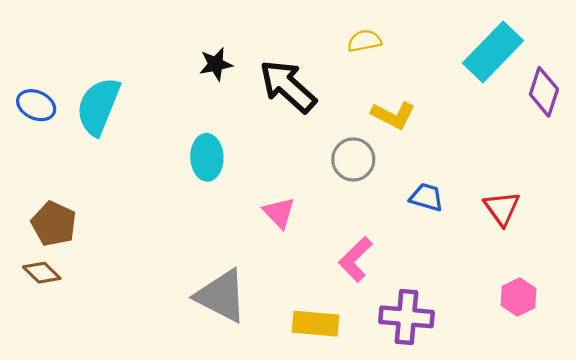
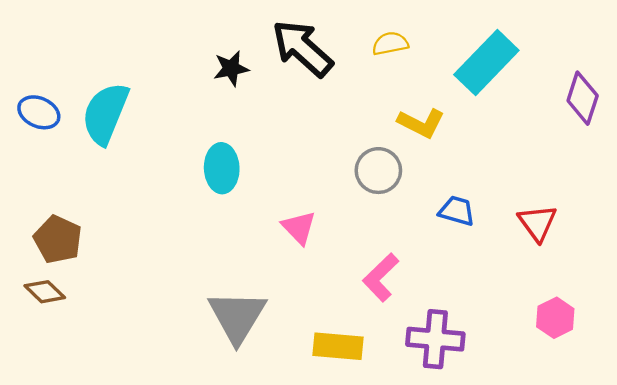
cyan rectangle: (493, 52) -> (486, 63), moved
black arrow: (288, 86) -> (302, 48), moved
gray triangle: (221, 296) -> (237, 317), turned 34

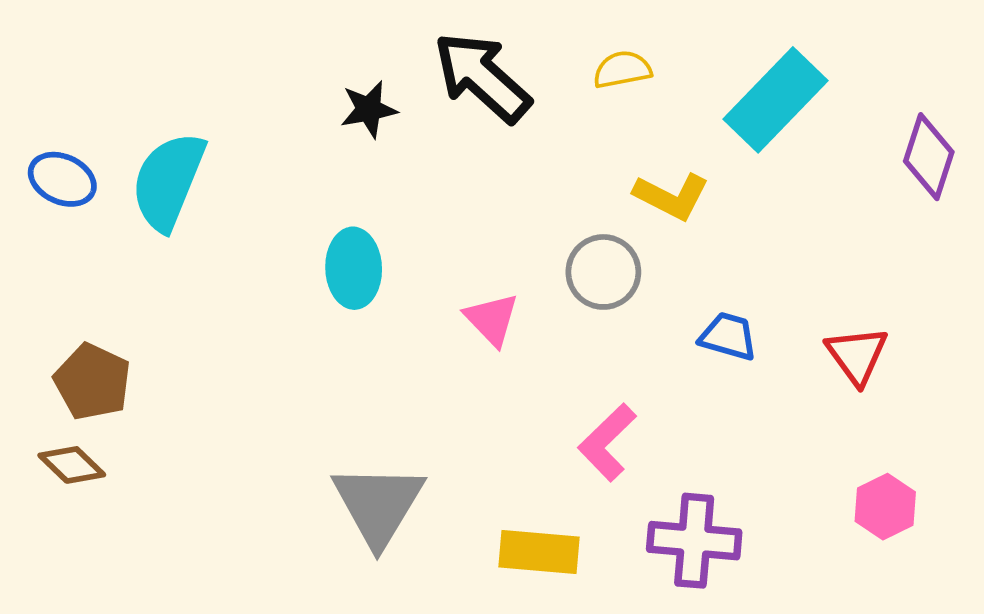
pink triangle: (299, 228) -> (492, 319), moved

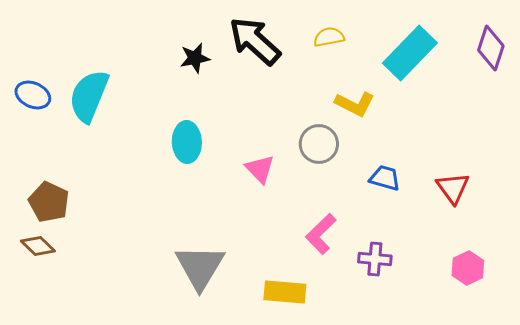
purple diamond: (929, 157) -> (491, 48), moved
purple cross: (694, 541) -> (375, 259), moved, size x0.7

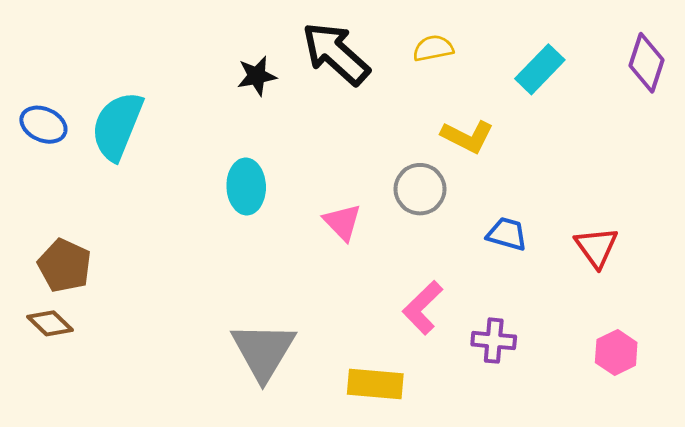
cyan rectangle: (410, 53) -> (540, 69), size x0.7

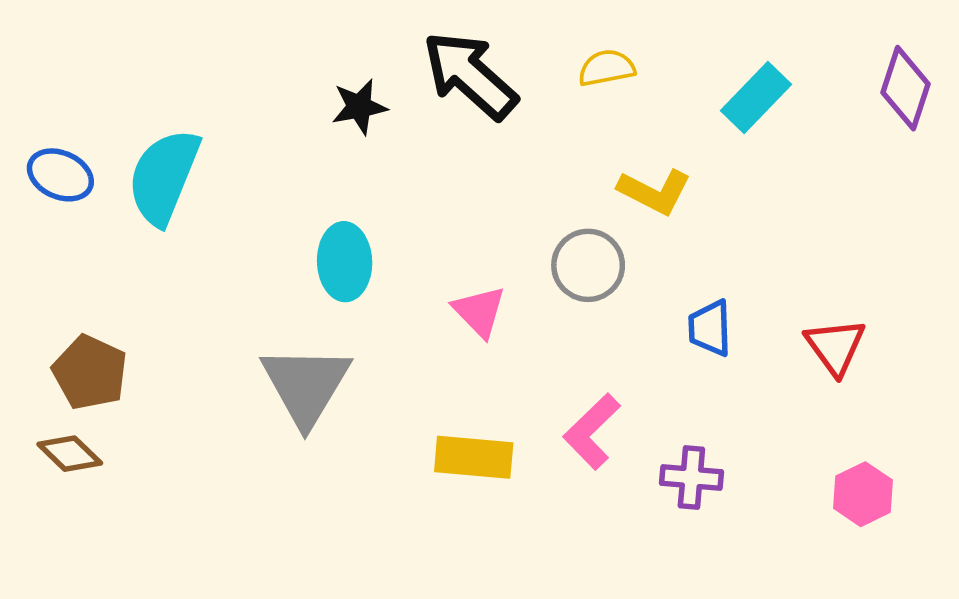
blue trapezoid: (507, 234) -> (710, 328), turned -108
gray triangle: (263, 351) -> (306, 385), moved
yellow rectangle: (375, 384) -> (474, 457), moved

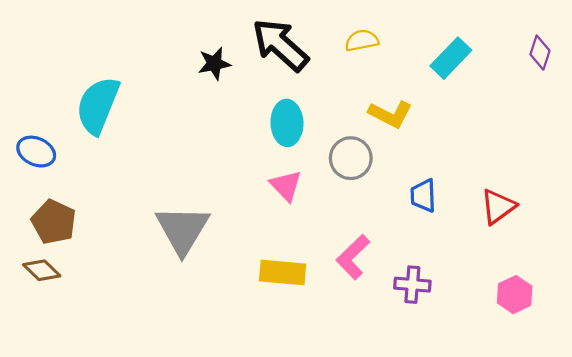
purple diamond: (905, 88) -> (540, 53), size x0.7
blue ellipse: (60, 175) -> (36, 152), moved
cyan ellipse: (345, 262) -> (287, 123), moved
red triangle: (835, 347) -> (498, 207), turned 30

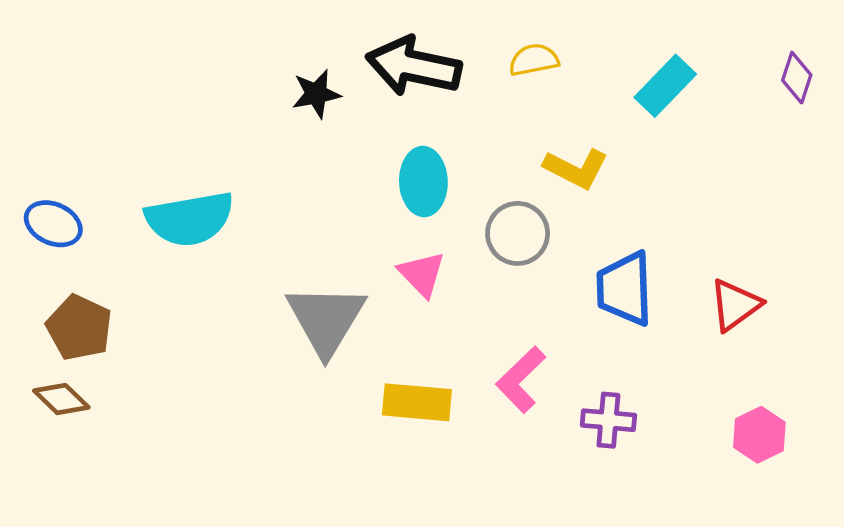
black arrow: (280, 45) -> (414, 66), turned -30
cyan semicircle: (98, 105) -> (190, 219), moved, turned -122
blue trapezoid: (423, 196) -> (625, 289), size x1.5
gray triangle: (182, 230) -> (326, 320), moved

